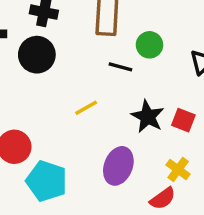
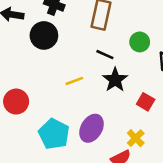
green circle: (150, 45) -> (140, 42), moved
black star: (148, 117) -> (115, 80), moved
cyan pentagon: (47, 181) -> (54, 134), moved

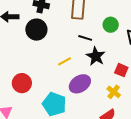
purple ellipse: (92, 128) -> (80, 84), moved, turned 35
yellow cross: (136, 138) -> (114, 92), moved

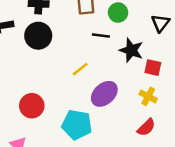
green circle: (111, 25) -> (118, 13), moved
black star: (96, 56) -> (131, 50), moved

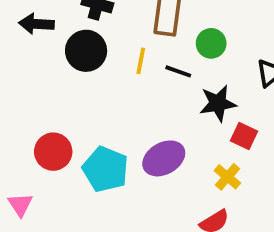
black star: (131, 50) -> (218, 103), turned 30
yellow line: (80, 69) -> (141, 61), moved, turned -54
cyan pentagon: (77, 125) -> (105, 169), moved

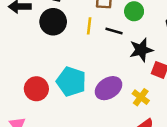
cyan pentagon: (105, 169) -> (71, 82), moved
yellow cross: (227, 177) -> (141, 97), moved

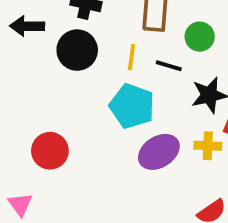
cyan pentagon: (71, 82) -> (132, 106), moved
yellow cross: (141, 97) -> (208, 146), moved, turned -35

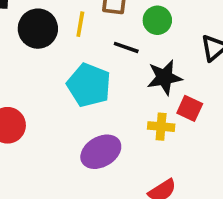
yellow line: (131, 57) -> (80, 24), moved
purple ellipse: (159, 152) -> (101, 152), moved

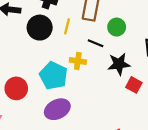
cyan pentagon: (89, 85) -> (53, 76), moved
yellow cross: (161, 127) -> (78, 61), moved
purple ellipse: (101, 152) -> (57, 109), moved

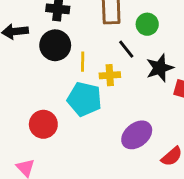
yellow line: (67, 26) -> (83, 62), moved
black line: (96, 43) -> (126, 49), turned 42
purple ellipse: (57, 109) -> (137, 135), moved

